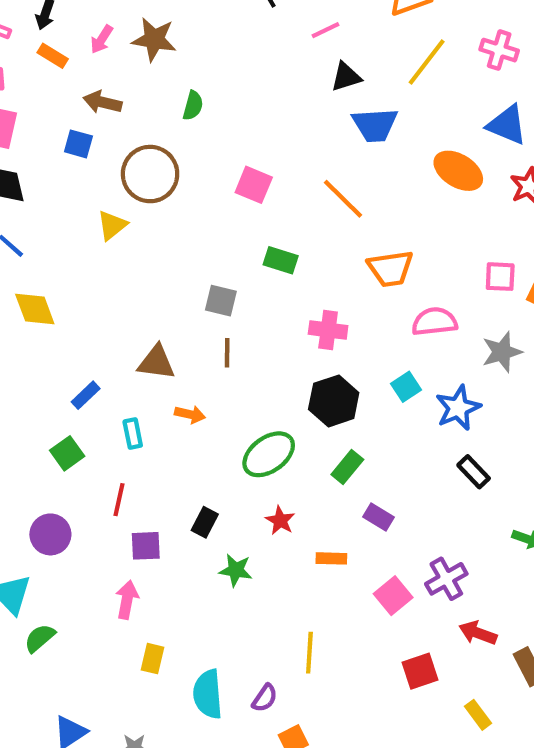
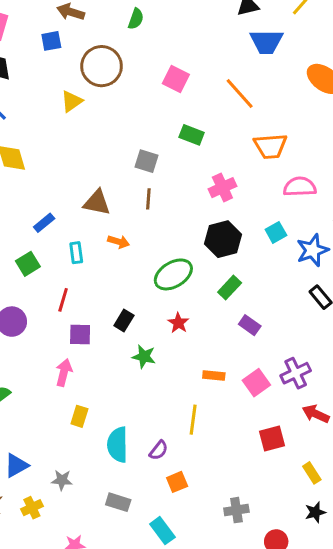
blue square: (78, 144) -> (51, 41), turned -30
pink cross: (328, 330) -> (222, 188), turned -36
orange rectangle: (331, 558) -> (214, 375), moved

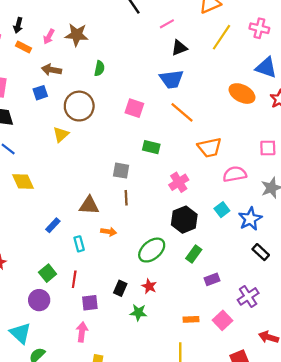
blue trapezoid: (266, 42) -> (172, 79), moved
green square: (28, 264) -> (48, 273), moved
red star: (178, 323) -> (149, 286), moved
purple rectangle: (250, 325) -> (212, 279), turned -48
purple cross: (296, 373) -> (248, 296), moved

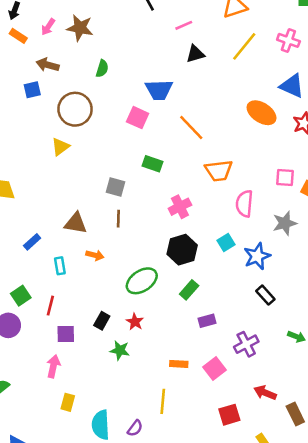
blue trapezoid: (172, 79) -> (159, 90), moved
yellow triangle: (61, 134) -> (60, 147), moved
pink semicircle: (235, 174) -> (244, 204), turned -80

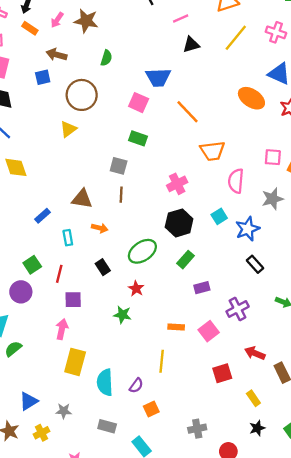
green rectangle: (152, 164) -> (138, 138), moved
black rectangle: (102, 321) -> (103, 267), moved, turned -63
yellow rectangle: (68, 402) -> (75, 362), size x1.6

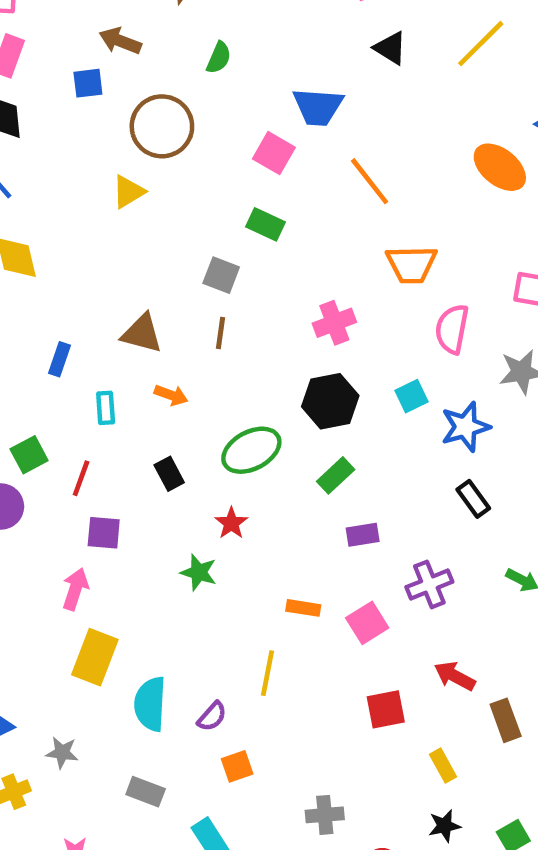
black triangle: (191, 45) -> (390, 48), turned 42
blue rectangle: (43, 216) -> (60, 359), turned -35

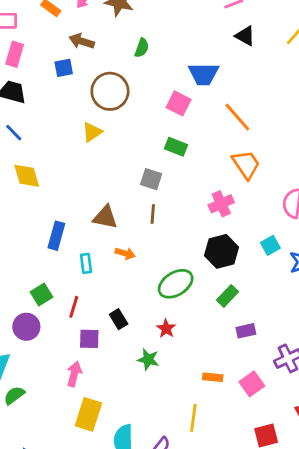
orange trapezoid: (411, 264) -> (246, 164), moved, turned -120
blue rectangle: (60, 359) -> (56, 236), size x1.4
black rectangle: (169, 474) -> (119, 319), moved

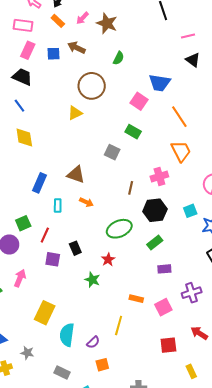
blue square: (64, 68) -> (54, 54), moved
brown line: (153, 214) -> (131, 188), moved
pink arrow: (74, 374) -> (20, 278), moved

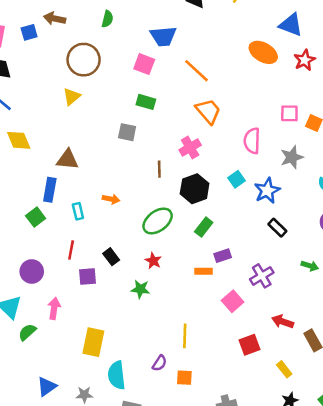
brown triangle: (76, 175) -> (67, 160), moved
green square: (23, 223) -> (36, 217), moved
orange rectangle: (136, 299) -> (204, 271), moved
cyan semicircle: (67, 335) -> (117, 375), moved
orange square: (102, 365) -> (184, 378), moved, turned 32

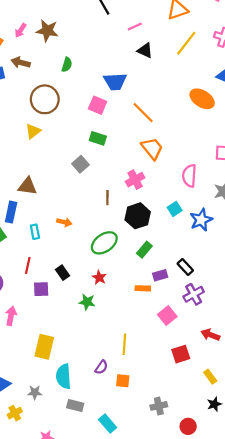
gray square: (127, 132) -> (80, 164), turned 35
black rectangle: (277, 228) -> (185, 267), moved

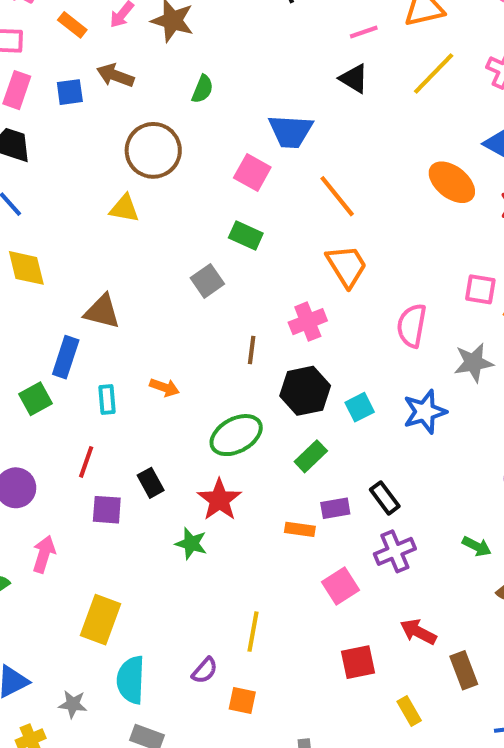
pink line: (135, 27) -> (364, 32), moved
yellow triangle: (33, 131) -> (124, 208), turned 42
cyan square: (175, 209) -> (360, 407), moved
red star: (99, 277) -> (219, 500), size x1.5

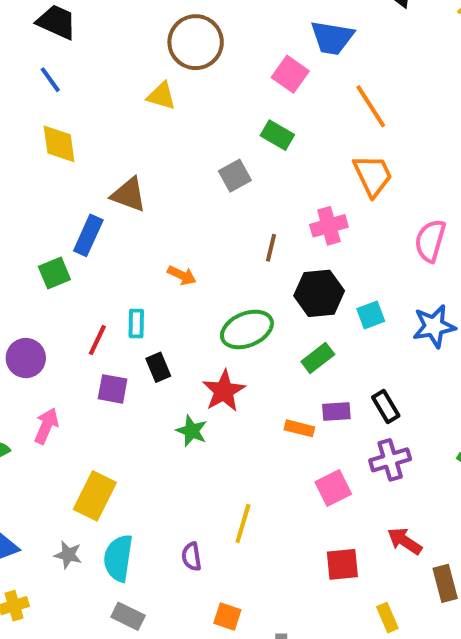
cyan rectangle: (107, 400) -> (136, 323), moved
purple semicircle: (205, 671) -> (191, 557), turned 124
orange square: (242, 701) -> (227, 617), moved
gray star: (73, 704) -> (68, 555), moved

